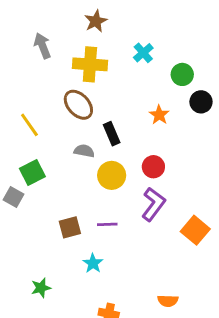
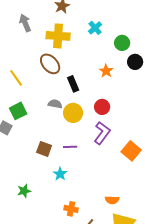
gray semicircle: (84, 151) -> (55, 104), moved
brown square: (70, 227) -> (44, 149), turned 35

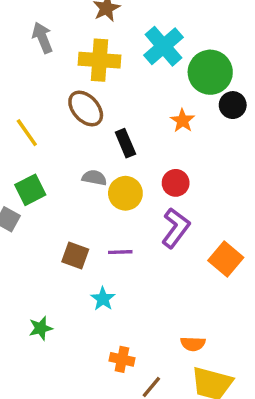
cyan cross: (95, 28) -> (163, 46), size x1.6
green circle: (122, 43) -> (210, 72), size x1.6

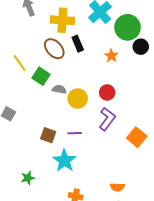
black rectangle: (125, 143) -> (78, 44), moved
green square: (30, 190) -> (41, 76), moved, turned -30
cyan star: (103, 299) -> (64, 161), size x1.6

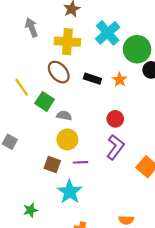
black rectangle: (78, 44) -> (92, 79), moved, turned -49
yellow circle: (78, 99) -> (67, 139), moved

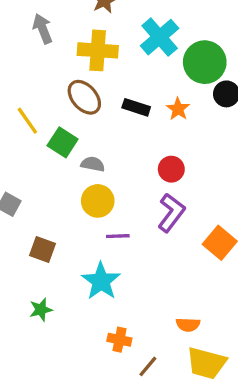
brown square: (52, 165) -> (43, 249), moved

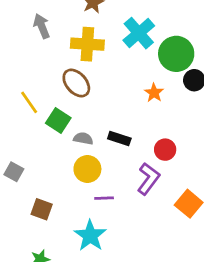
black rectangle: (136, 107) -> (119, 138), moved
red circle: (171, 169) -> (165, 150), moved

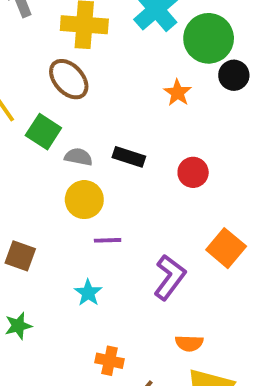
purple L-shape: (148, 179) -> (170, 277), moved
cyan star: (90, 236) -> (88, 293), size x0.6

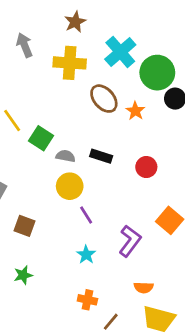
brown ellipse: (69, 79) -> (104, 99), moved
purple line: (108, 240) -> (86, 215), turned 60
cyan star: (88, 293) -> (86, 255), moved

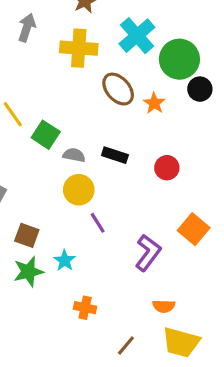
gray arrow: (24, 45) -> (27, 28), turned 40
cyan star: (86, 255) -> (65, 261), moved
green star: (23, 275) -> (28, 272), moved, size x1.4
orange cross: (87, 300) -> (85, 308), moved

